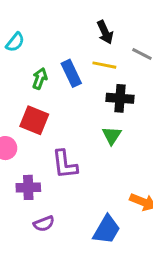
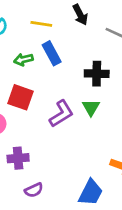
yellow line: (104, 65) -> (41, 24), moved
green arrow: (40, 79) -> (23, 59), turned -120
purple L-shape: (65, 164) -> (61, 114), moved, turned -112

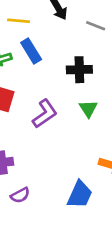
green triangle: (91, 108) -> (88, 109), moved

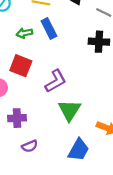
black cross: (79, 70) -> (99, 42), moved
green triangle: (88, 109) -> (69, 110), moved, size x1.5

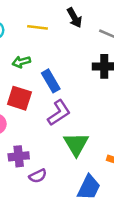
blue rectangle: (49, 29) -> (51, 81), moved
purple semicircle: (30, 146) -> (38, 176), moved

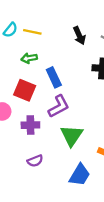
black arrow: (74, 18) -> (79, 36), moved
yellow line: (38, 27) -> (32, 32), moved
purple cross: (19, 156) -> (30, 125), moved

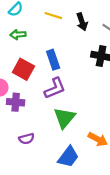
yellow line: (32, 32) -> (53, 16), moved
green arrow: (29, 58) -> (18, 35), moved
purple cross: (30, 125) -> (16, 102), moved

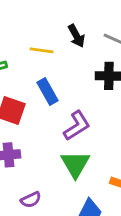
yellow line: (53, 16) -> (42, 50), moved
purple L-shape: (55, 88) -> (77, 126), moved

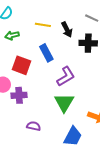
black arrow: (76, 36) -> (67, 29), moved
purple semicircle: (31, 200) -> (34, 126), turned -144

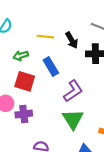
green arrow: (12, 35) -> (21, 56), moved

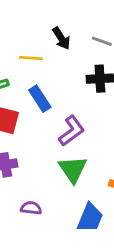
black arrow: (72, 40) -> (61, 38), moved

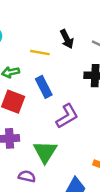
green triangle: (73, 169) -> (45, 152), moved

